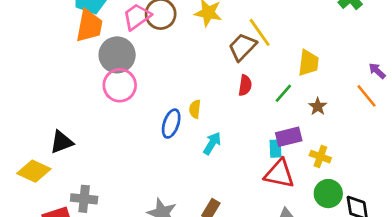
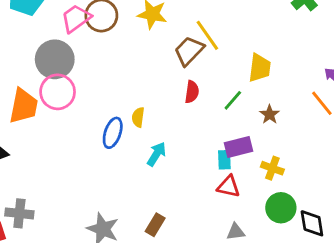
orange trapezoid: (89, 26) -> (24, 106), moved
red triangle: (279, 174) -> (229, 187), size x0.7

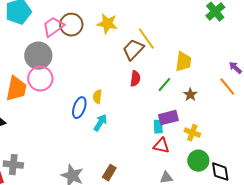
cyan arrow: (156, 154) -> (100, 123), moved

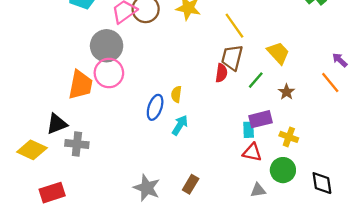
brown trapezoid: (133, 50) -> (232, 58), moved, turned -30
yellow trapezoid: (183, 62) -> (278, 53), turned -50
green circle: (198, 161) -> (283, 170), moved
gray cross: (13, 165) -> (77, 144), moved

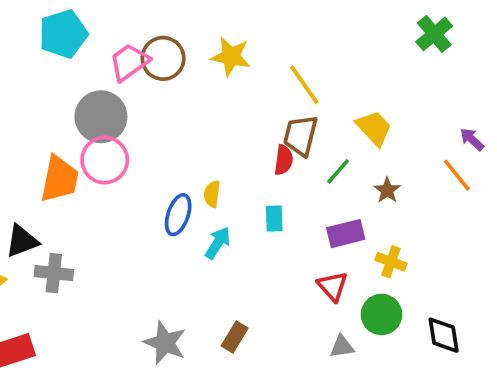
cyan rectangle: (249, 130) -> (274, 218), moved
red triangle: (252, 152) -> (333, 286), turned 36

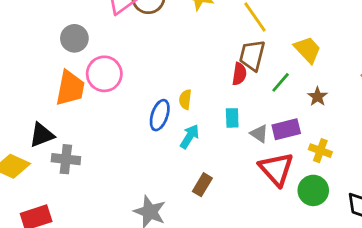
gray circle: (101, 117) -> (74, 38), moved, size x0.7
red triangle: (333, 286) -> (276, 169), size x1.5
brown rectangle: (235, 337) -> (202, 185), moved
gray triangle: (342, 346) -> (259, 134), moved, turned 42

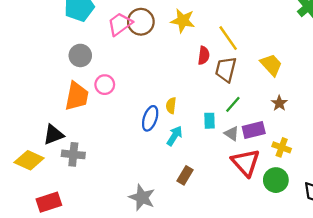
pink circle: (104, 74) -> (105, 85), size x0.7
red semicircle: (239, 74) -> (204, 55), moved
green line: (281, 82) -> (233, 104), moved

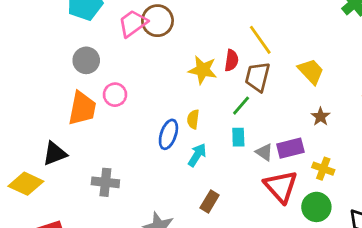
yellow star: (183, 21) -> (203, 70), moved
green line: (233, 104) -> (241, 106), moved
gray cross: (73, 154) -> (105, 182), moved

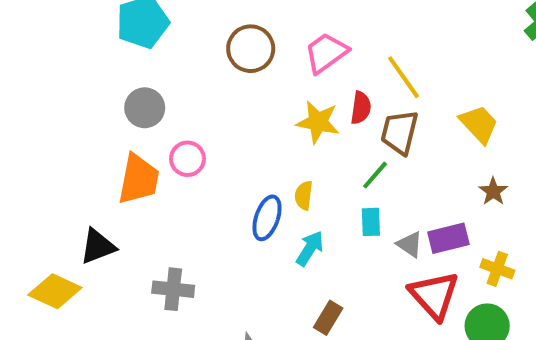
pink trapezoid: (133, 23) -> (326, 53), moved

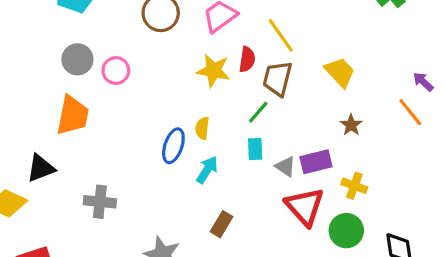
pink circle: (187, 159) -> (116, 71), moved

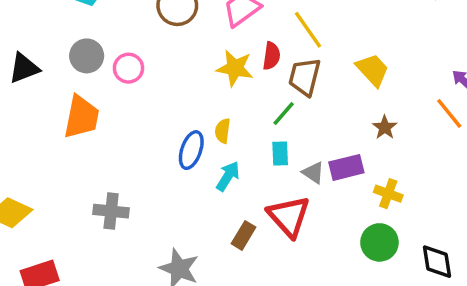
black triangle: (41, 168) -> (24, 68), moved
red triangle: (305, 207) -> (289, 216), moved

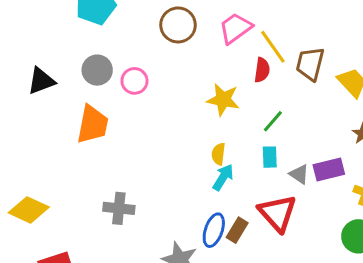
yellow line: (308, 30) -> (273, 47), moved
yellow star: (235, 68) -> (223, 100), moved
brown trapezoid: (305, 77) -> (310, 64), moved
yellow semicircle: (223, 131) -> (218, 154), moved
blue ellipse: (191, 150) -> (214, 230), moved

